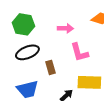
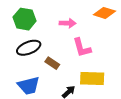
brown rectangle: (50, 67) -> (52, 63), turned -40

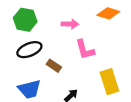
yellow rectangle: (92, 78) -> (109, 82), moved, turned 70

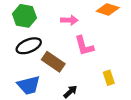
brown rectangle: (54, 66) -> (53, 62), size x1.5
yellow rectangle: (109, 82) -> (109, 78), size x0.6

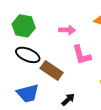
black ellipse: (29, 46) -> (28, 55), turned 45

